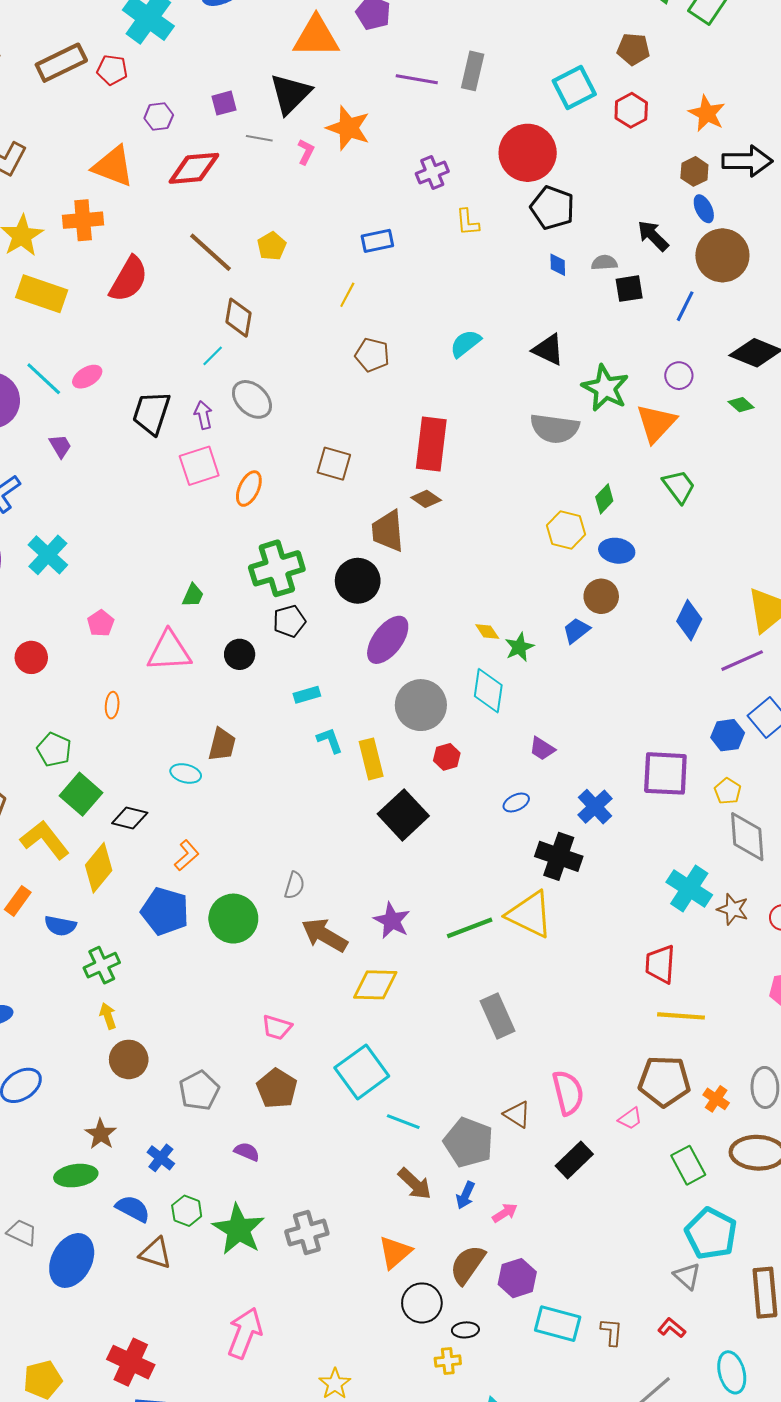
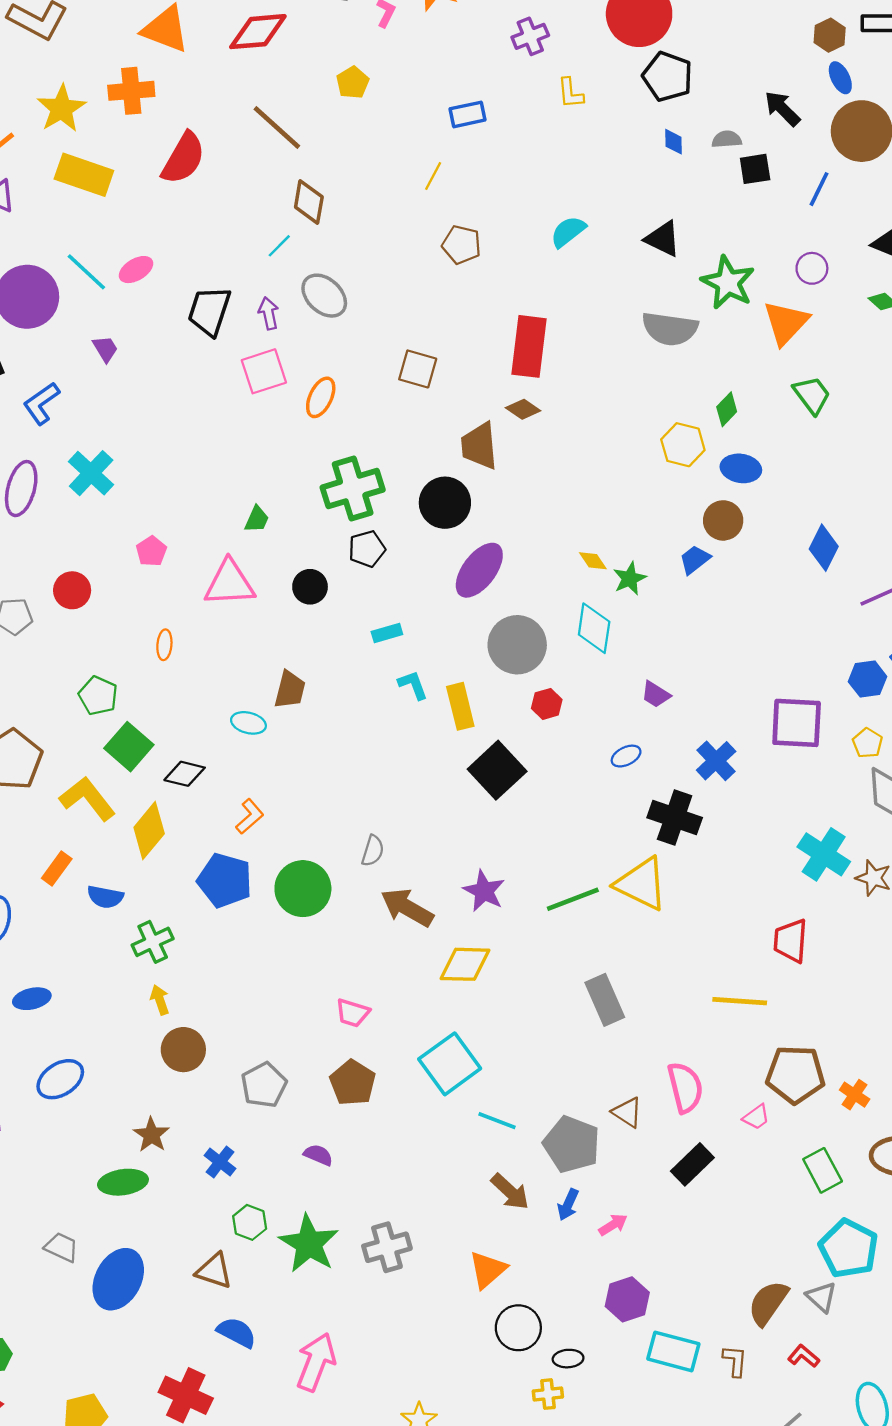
yellow pentagon: (272, 246) -> (353, 83), moved
yellow line: (681, 1016) -> (740, 1001), moved
blue semicircle: (133, 1209) -> (237, 1332), moved
brown semicircle: (468, 1265) -> (768, 1303), moved

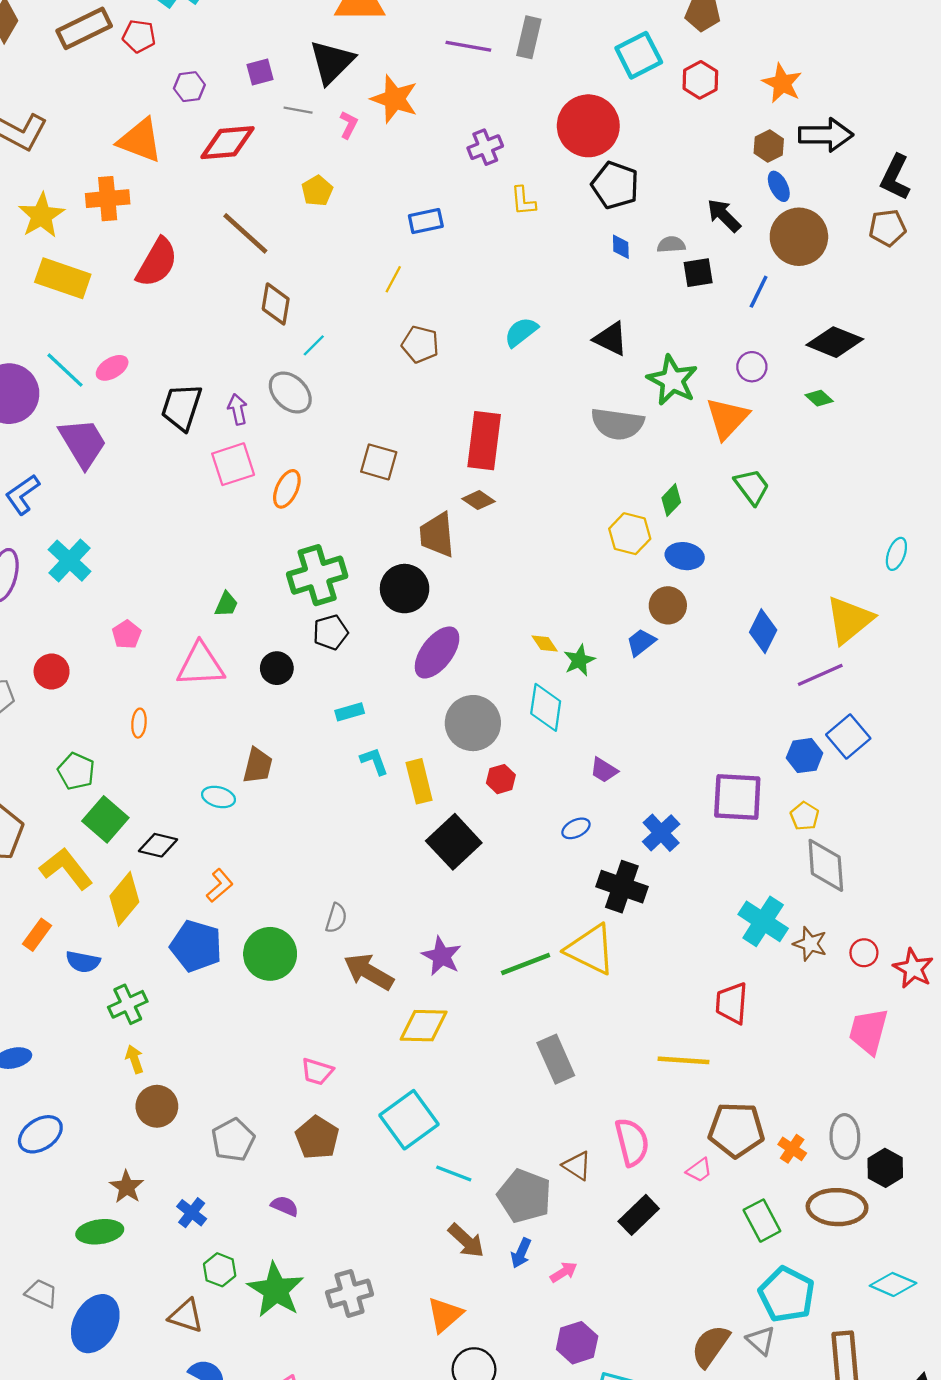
cyan line: (279, 246) -> (314, 345), moved
purple trapezoid: (105, 349) -> (83, 443), size x2.0

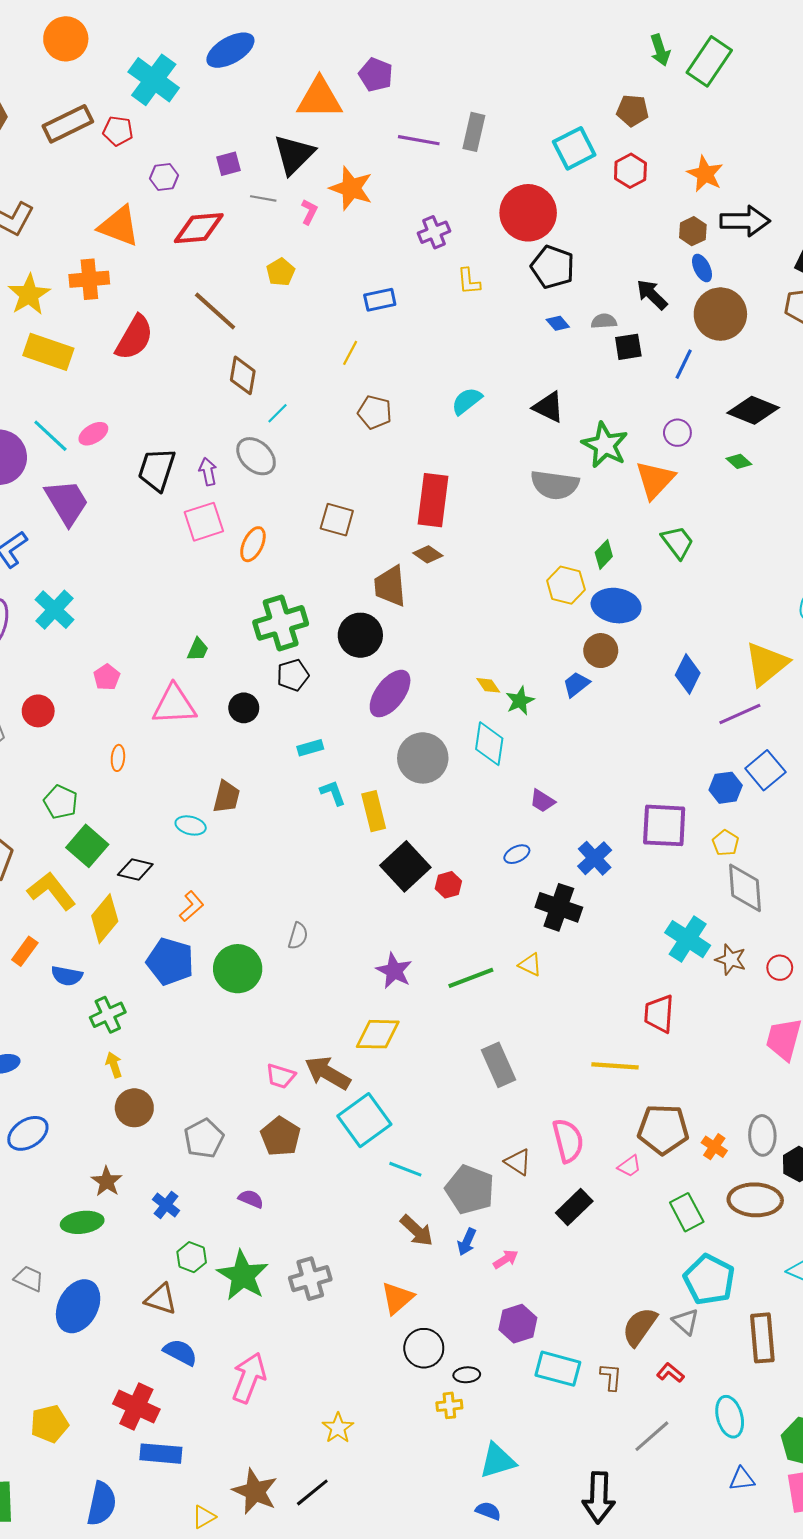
blue diamond: (621, 247) -> (558, 323), turned -40
blue ellipse: (685, 556) -> (616, 606), size x1.4
red hexagon: (501, 779) -> (448, 885), moved
yellow triangle: (591, 949) -> (530, 965), size x0.5
brown arrow: (369, 972) -> (328, 1073), moved

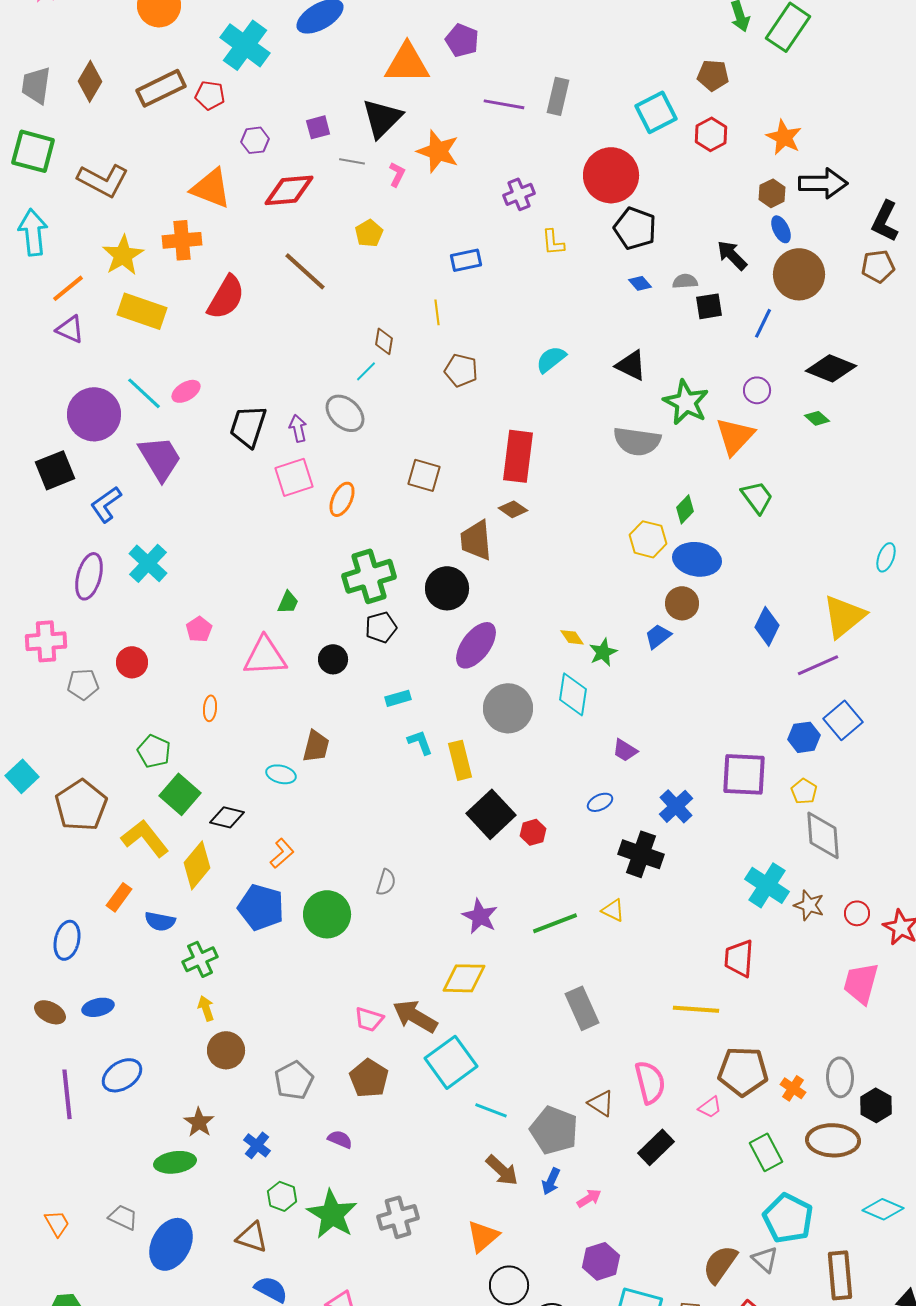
yellow line: (350, 353) -> (437, 312), turned -35
brown diamond: (243, 375) -> (384, 341), moved, size x0.7

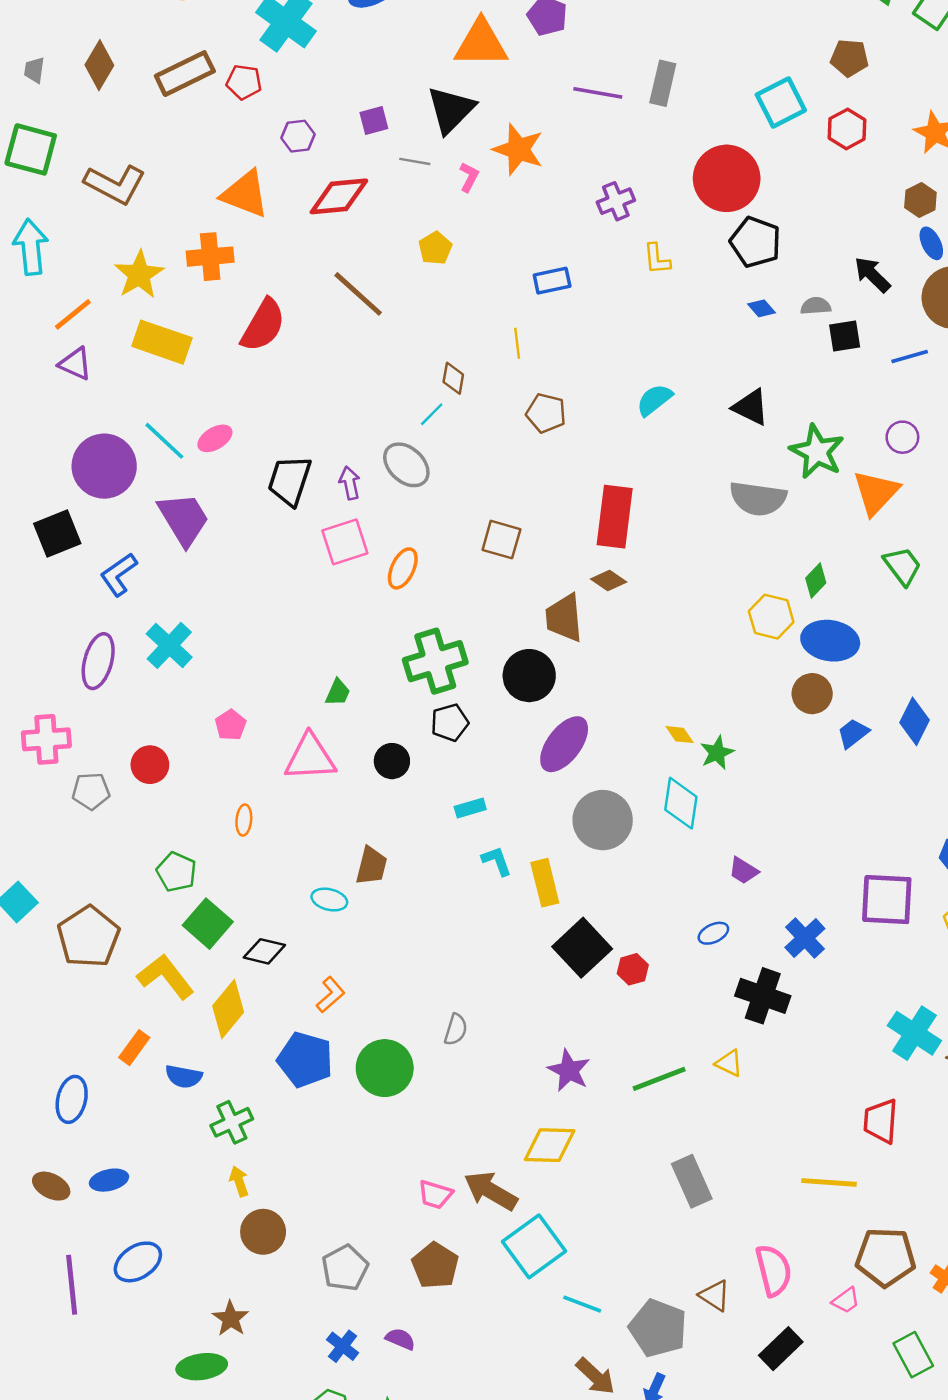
gray trapezoid: (36, 85) -> (34, 70), size x0.6
blue line: (763, 323) -> (910, 357), turned 48
blue trapezoid: (658, 636) -> (853, 733), moved
blue cross: (257, 1145) -> (343, 1346), moved

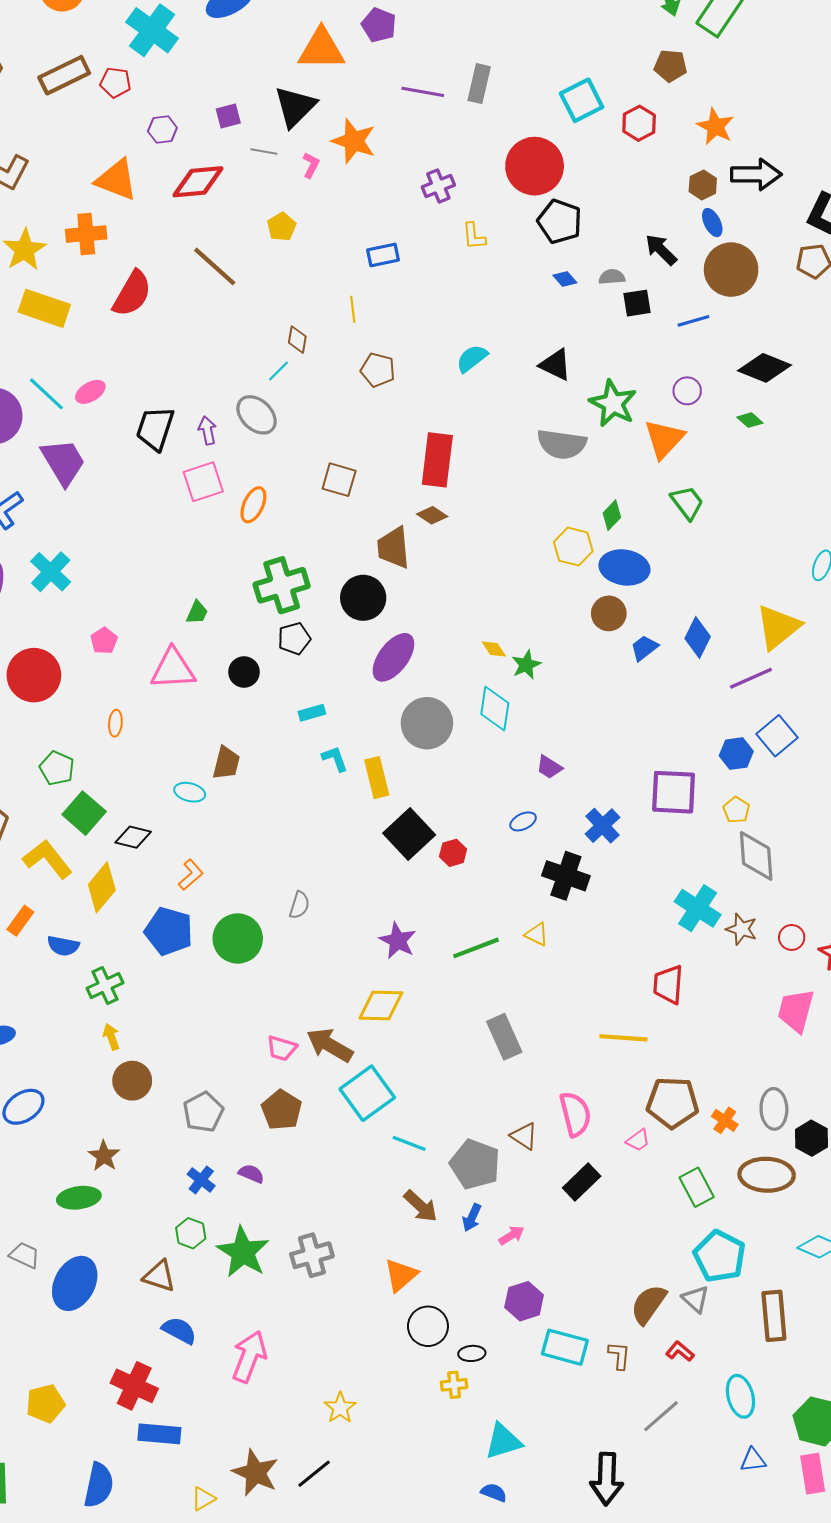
brown pentagon: (849, 58) -> (670, 66), moved
red circle: (150, 765) -> (34, 675), size x1.6

